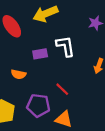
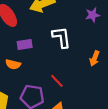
purple rectangle: (40, 54) -> (25, 45), moved

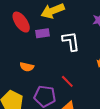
purple rectangle: (25, 45) -> (43, 33), moved

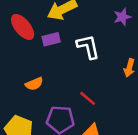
orange semicircle: (27, 67) -> (34, 84), turned -32

